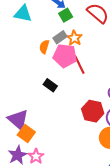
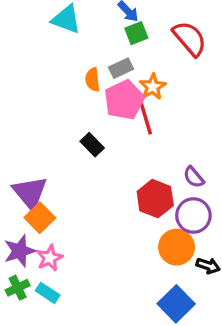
orange star: (74, 38) -> (153, 87), moved
orange semicircle: (44, 47) -> (93, 80), turned -32
pink pentagon: (65, 56) -> (124, 100), turned 30

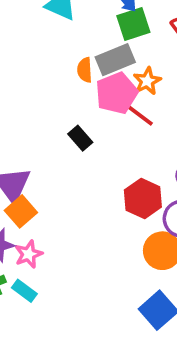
green square: (136, 33) -> (133, 24), size x1.4
gray rectangle: (121, 68) -> (115, 60), size x1.5
red line: (146, 118) -> (138, 114), turned -40

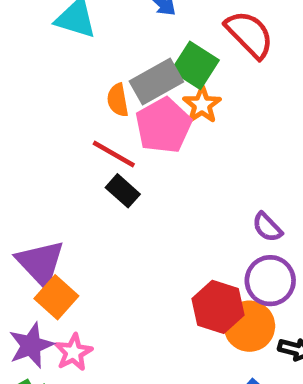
green square: (133, 24) -> (195, 65), moved, turned -32
red line: (138, 114) -> (114, 154), moved
red hexagon: (143, 198) -> (218, 307), moved

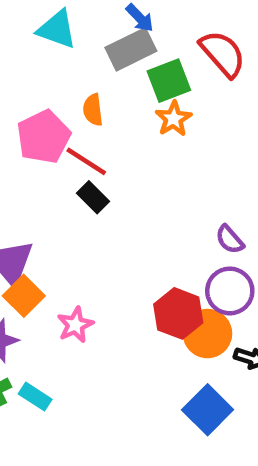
green square: (195, 65) -> (169, 81), turned 33
gray rectangle: (156, 82) -> (131, 49), moved
pink pentagon: (163, 126) -> (44, 137), moved
pink star: (73, 352) -> (75, 325), moved

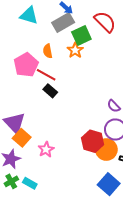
orange star: (173, 119) -> (75, 50), moved

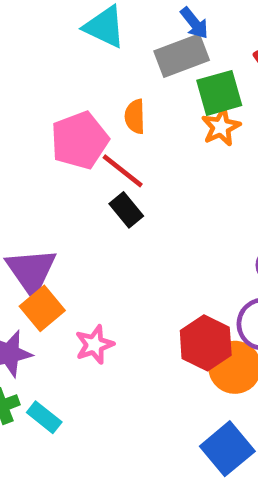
orange star: (75, 50) -> (221, 127), moved

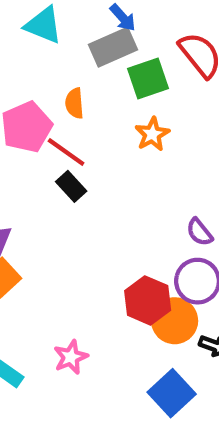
orange star: (221, 127) -> (152, 134), moved
pink star: (94, 345) -> (71, 357), moved

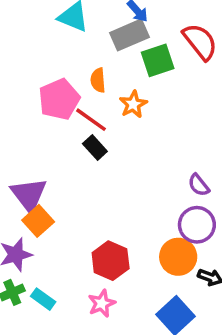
orange star: (152, 134) -> (133, 104), moved
red hexagon: (148, 300) -> (111, 261), moved
pink star: (71, 357) -> (102, 303), moved

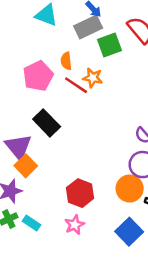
orange star: (133, 104) -> (93, 78), turned -30
red line: (91, 120) -> (76, 85), moved
black rectangle: (95, 148) -> (47, 123), moved, size x1.5

